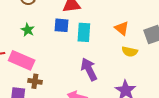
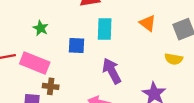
blue square: (62, 25) -> (77, 46), moved
yellow semicircle: (130, 52) -> (174, 59), moved

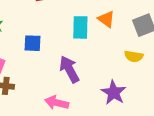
cyan rectangle: (105, 29) -> (80, 27), moved

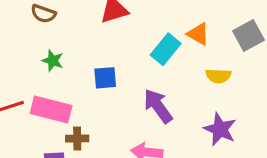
cyan rectangle: (80, 27) -> (166, 49), turned 45
yellow semicircle: (134, 56) -> (218, 76), moved

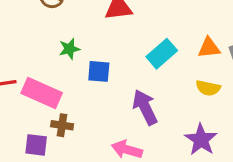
orange triangle: (198, 34) -> (209, 48), moved, turned -45
green star: (53, 61) -> (69, 49), moved, turned 30

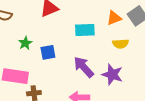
cyan rectangle: (162, 54) -> (85, 30), turned 54
purple star: (201, 140) -> (112, 74), moved

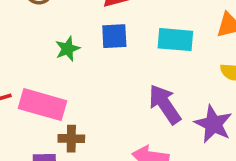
blue square: (48, 52) -> (114, 36), moved

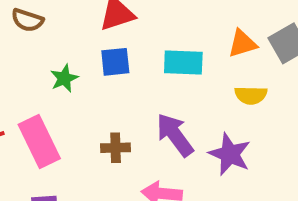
pink rectangle: (43, 105) -> (39, 141), turned 51
brown cross: (71, 139) -> (116, 148), moved

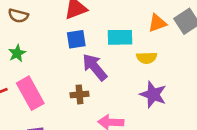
green star: (64, 78) -> (17, 53), moved
yellow semicircle: (251, 95) -> (147, 58), moved
purple arrow: (175, 135) -> (95, 67), moved

